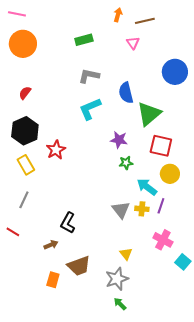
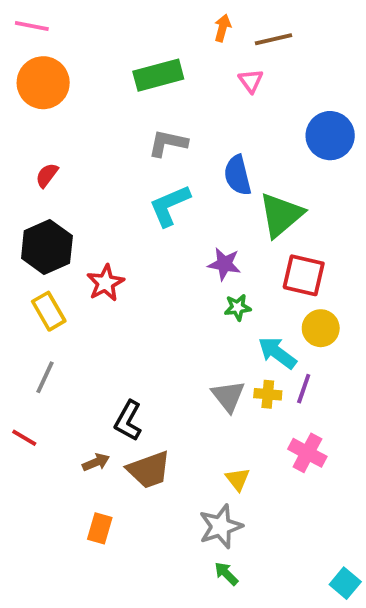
green rectangle: (84, 40) -> (158, 75), size x1.4
cyan square: (183, 262) -> (345, 583), moved
brown trapezoid: (79, 266) -> (149, 470), moved

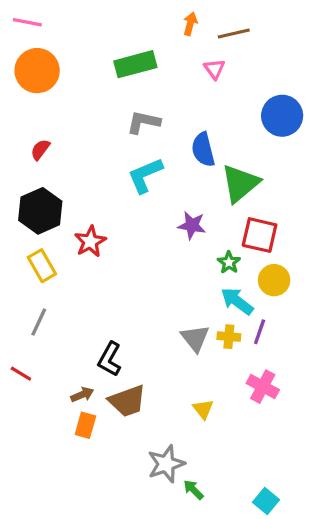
green star: (238, 307) -> (229, 262), moved, turned -30
gray star: (221, 526) -> (166, 464), moved
orange rectangle: (100, 528) -> (85, 425), moved
cyan square: (345, 583) -> (266, 501), moved

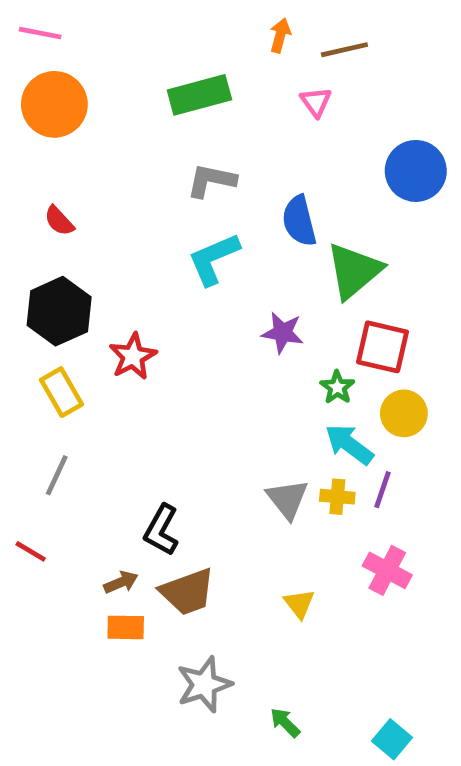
red semicircle: (40, 150) -> (59, 221), turned -80
orange rectangle: (85, 425) -> (126, 627), turned 75
gray star: (166, 464) -> (204, 685), moved

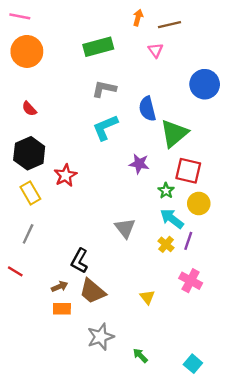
yellow cross: (337, 497) -> (166, 244), turned 35
gray triangle: (287, 499) -> (125, 228), moved
brown trapezoid: (188, 592) -> (92, 291), turned 60

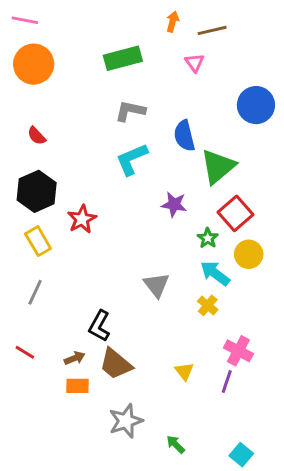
red square: (188, 171) -> (235, 213), turned 36
purple line: (188, 241) -> (227, 381), moved
red line: (15, 271) -> (25, 352), moved

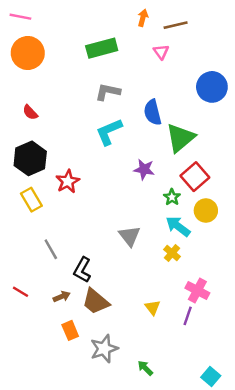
gray line: (35, 292) -> (51, 249), moved, turned -55
orange rectangle: (78, 386) -> (70, 330), moved, turned 66
cyan square: (241, 455) -> (211, 377), moved

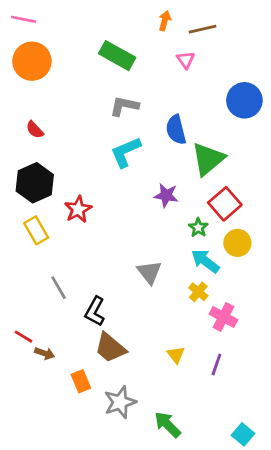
green rectangle: (102, 48) -> (117, 56), turned 44
pink cross: (197, 290) -> (223, 317), moved
brown arrow: (62, 297) -> (45, 353), moved, turned 42
green arrow: (145, 368) -> (168, 425), size x1.5

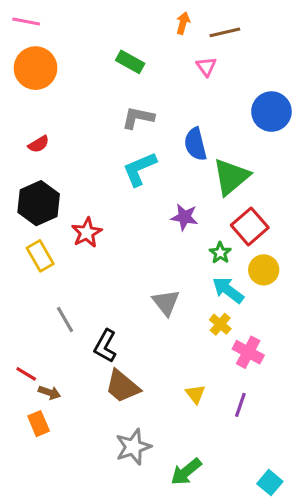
green rectangle: (117, 56) -> (130, 62), size x0.7
red semicircle: (35, 130) -> (39, 144), turned -78
orange rectangle: (81, 381) -> (39, 424), moved
green arrow: (168, 425) -> (186, 472), turned -84

